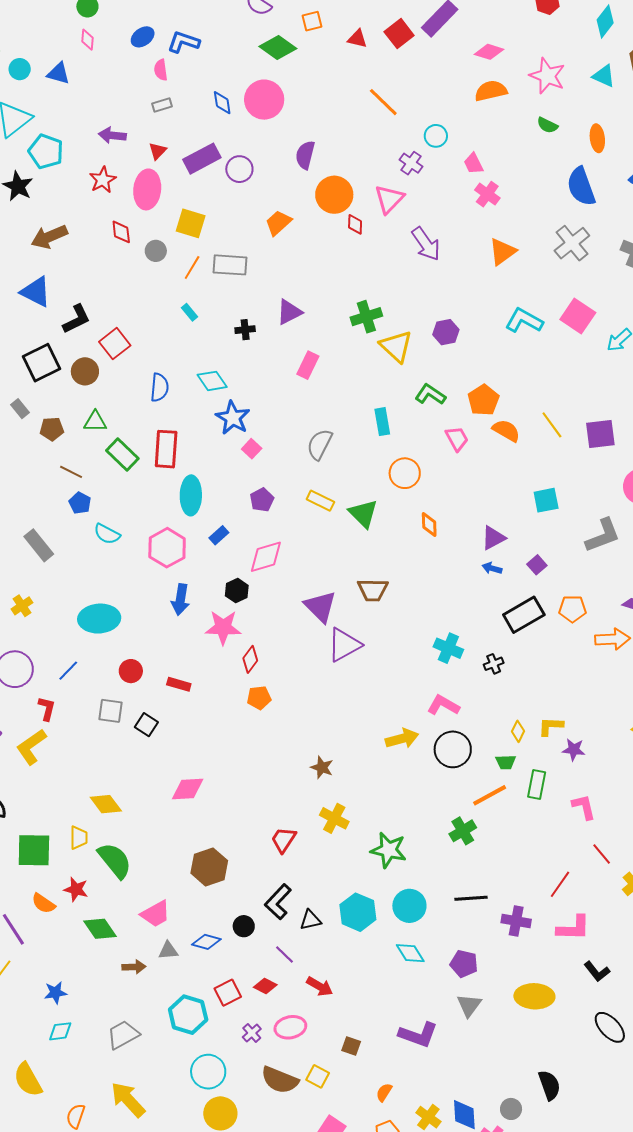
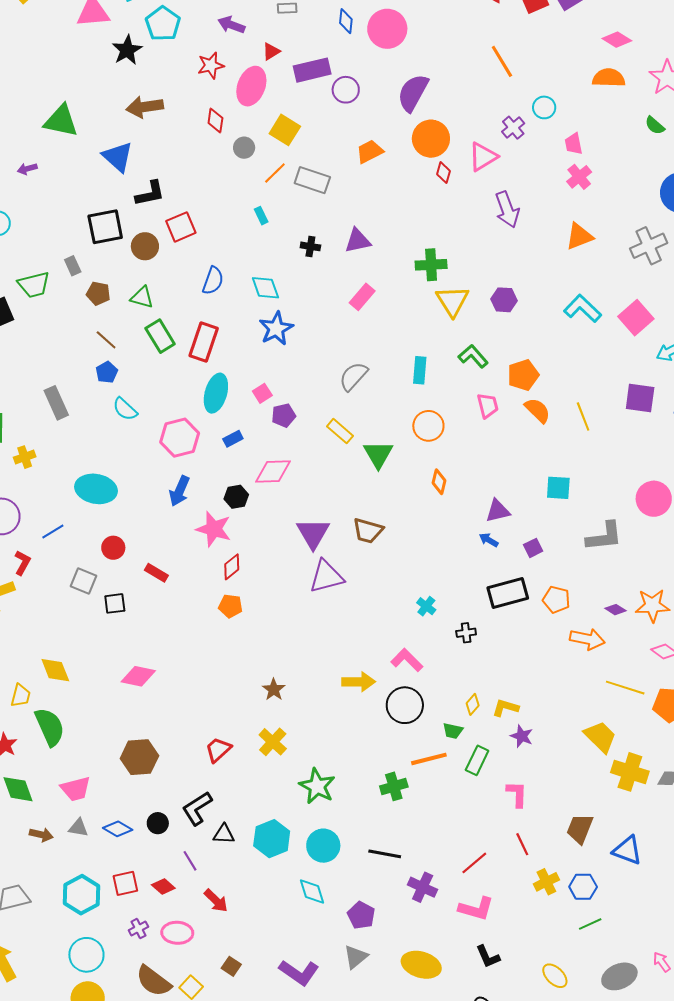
purple semicircle: (305, 155) -> (413, 93), size x1.4
purple square: (600, 434) -> (640, 398), moved
pink square: (252, 449) -> (262, 393), moved
cyan cross: (448, 648) -> (426, 606), size x0.7
black square: (146, 725) -> (115, 603), turned 35

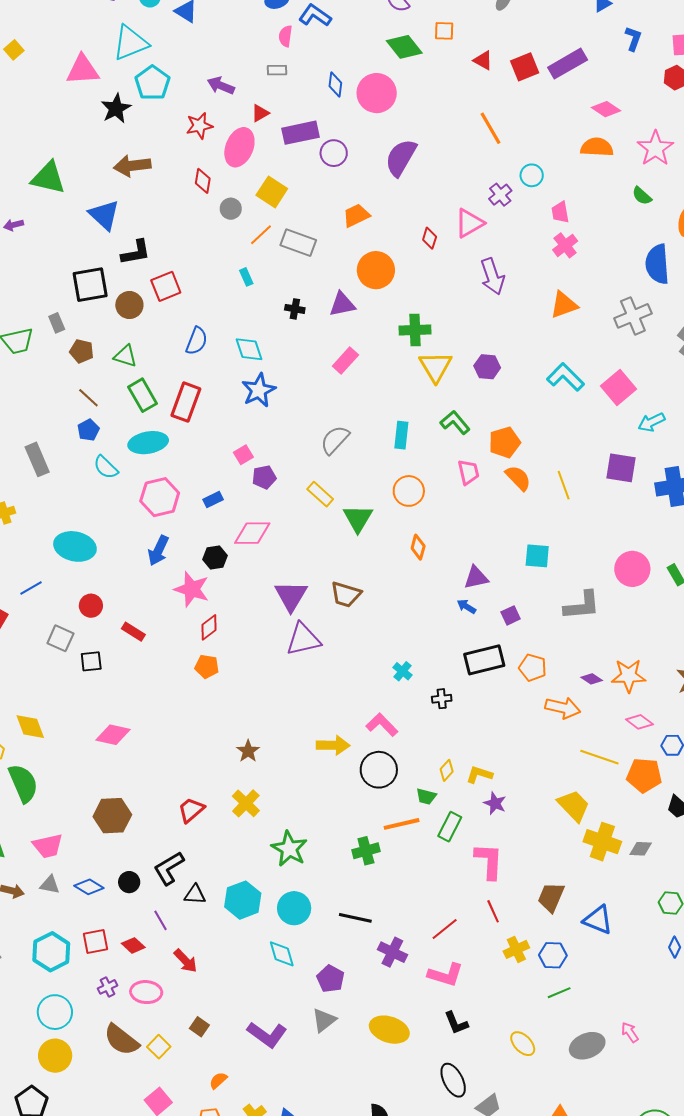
orange circle: (431, 139) -> (376, 270), moved
cyan ellipse: (216, 393) -> (148, 443), moved, turned 63
pink L-shape: (517, 794) -> (489, 861), size x1.4

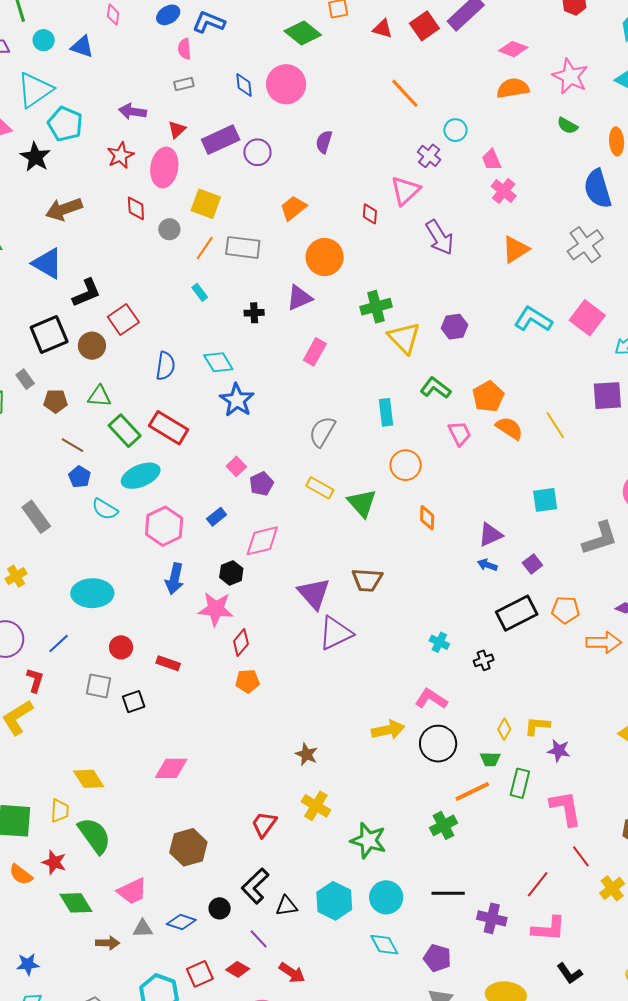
purple semicircle: (401, 158) -> (324, 142), size x0.6
red rectangle: (186, 402) -> (169, 428), turned -66

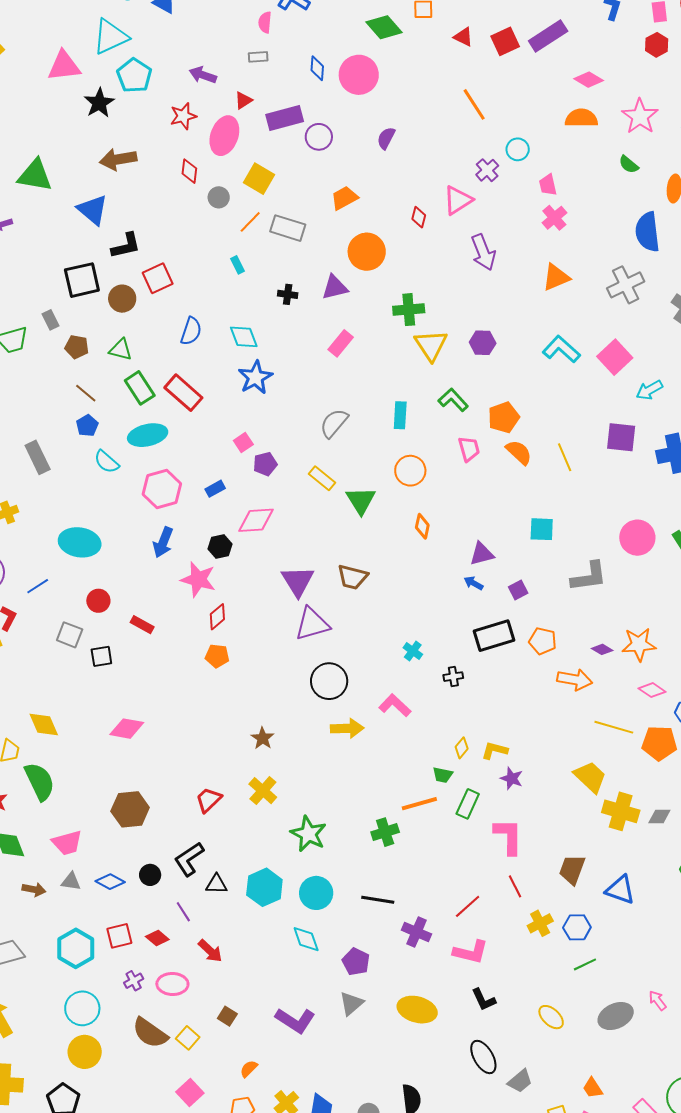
black circle: (438, 744) -> (329, 681), moved

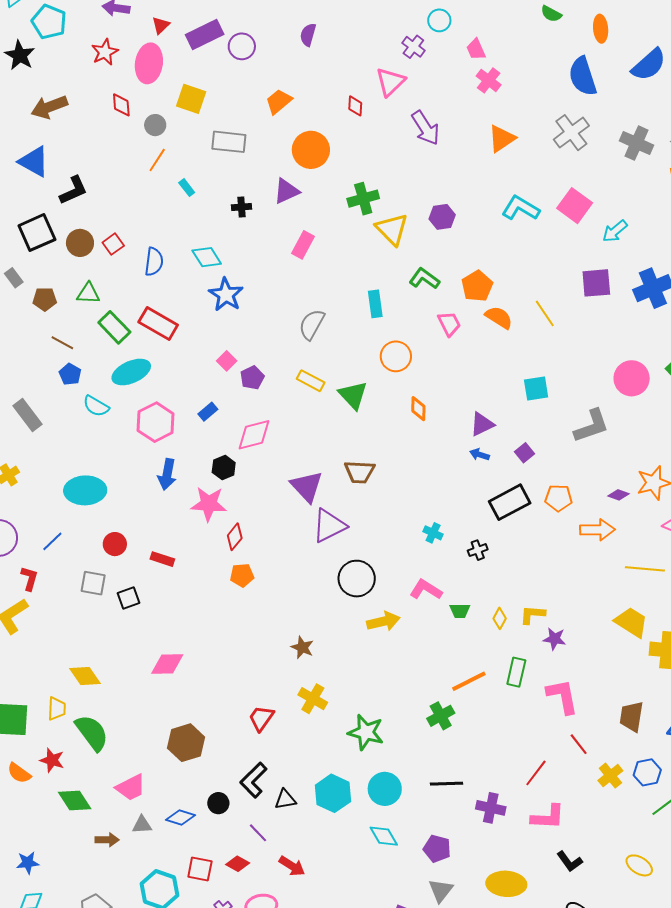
orange line: (250, 222) -> (157, 160), moved
red square: (158, 278) -> (113, 244), moved, size x0.7
green trapezoid: (443, 775) -> (460, 611), moved
red square: (119, 936) -> (200, 869), turned 36

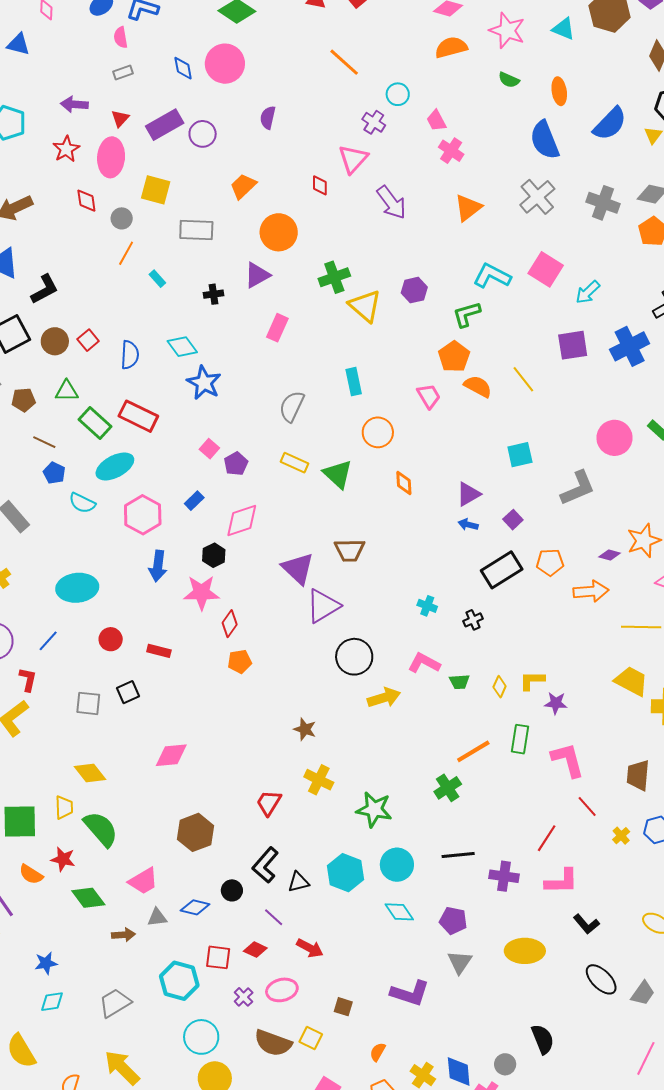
green L-shape: (424, 279) -> (467, 314), moved, turned -48
gray square: (93, 583) -> (88, 703), moved
yellow cross: (610, 776) -> (621, 836), size x0.7

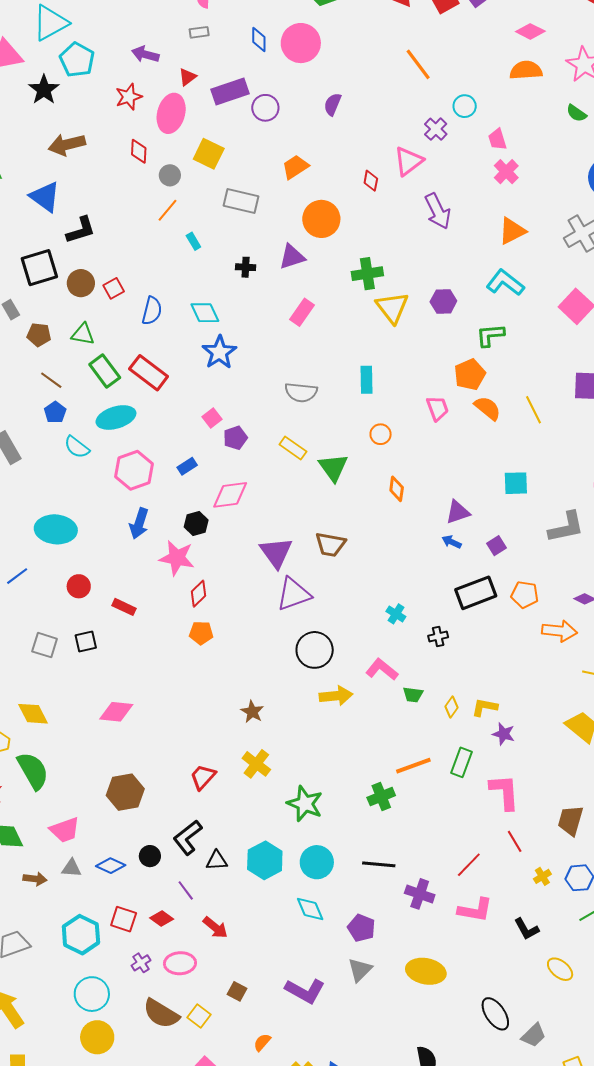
cyan L-shape: (492, 276) -> (505, 283), moved
gray semicircle: (292, 406) -> (301, 392), turned -120
orange circle: (378, 432) -> (381, 434), size x0.7
black L-shape: (586, 924) -> (526, 929), moved

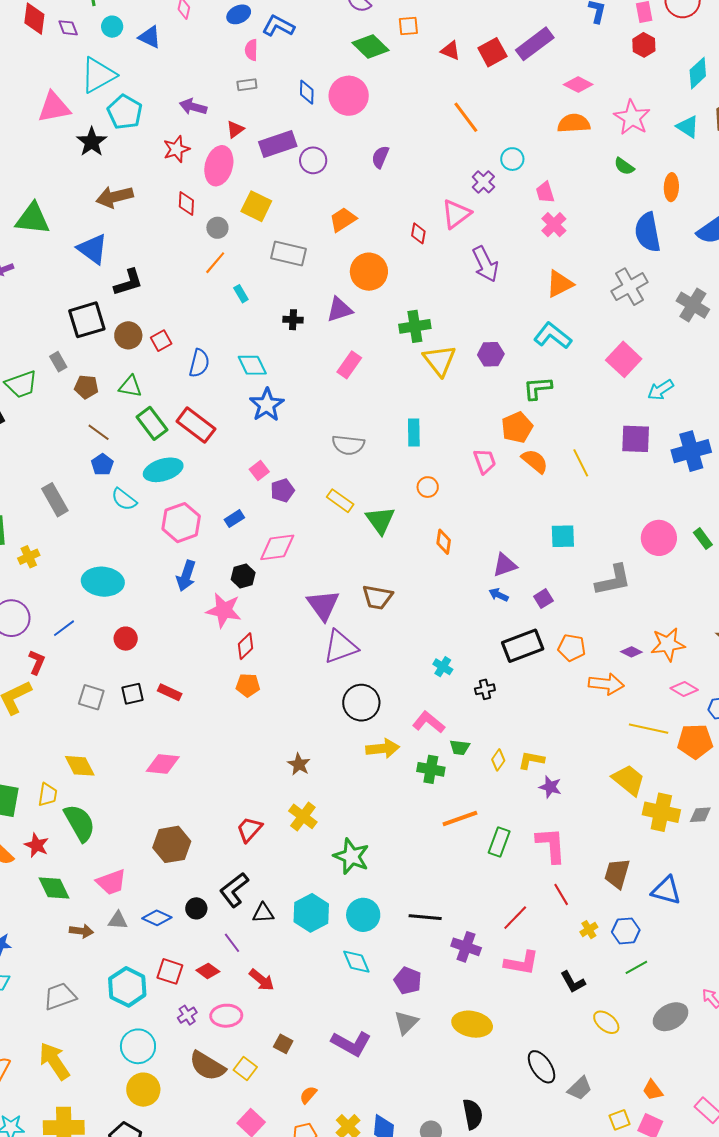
red rectangle: (124, 607) -> (170, 692), moved
green rectangle: (462, 762) -> (499, 842), moved
green cross: (381, 797) -> (431, 769), moved, turned 32

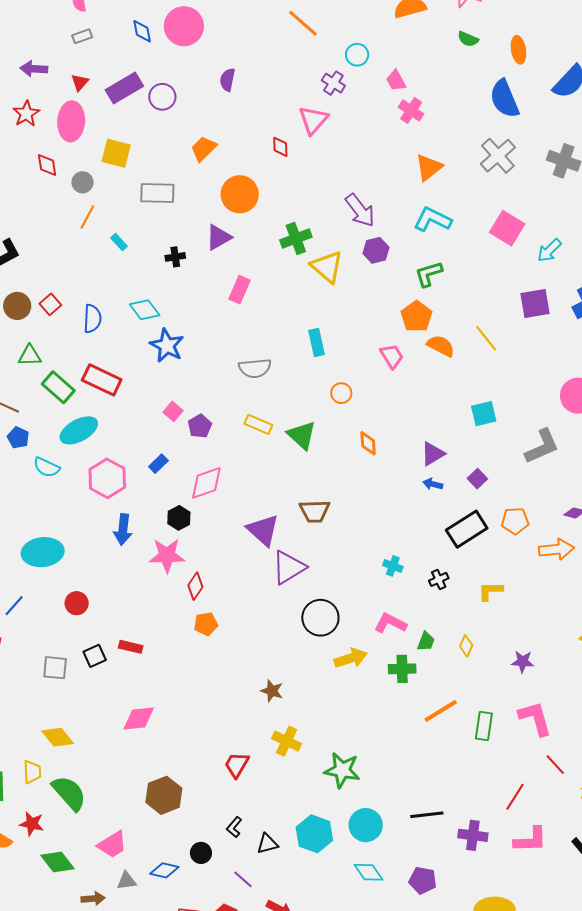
purple arrow: (485, 264) -> (360, 210), moved
green trapezoid: (460, 747) -> (426, 641), turned -65
yellow L-shape: (531, 760) -> (490, 591), moved
black L-shape: (234, 890) -> (234, 827), size x0.6

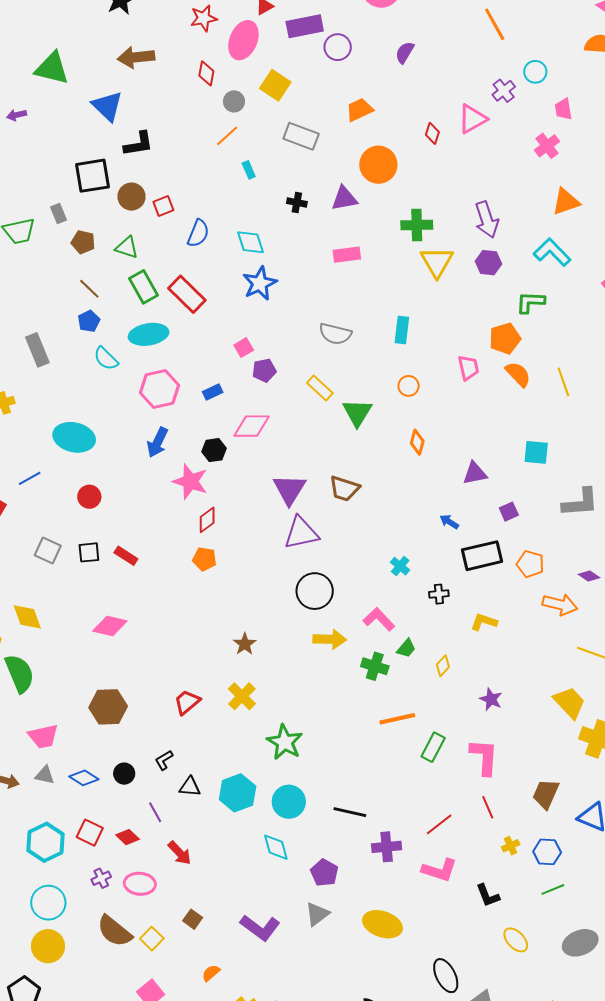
pink cross: (411, 110) -> (547, 146), moved
pink rectangle: (240, 290) -> (347, 255), turned 40
blue arrow: (433, 484) -> (449, 522), moved
purple cross: (473, 835) -> (387, 847), turned -32

